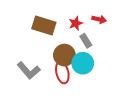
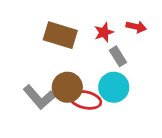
brown circle: (64, 55) -> (67, 87), moved
red ellipse: (62, 72) -> (86, 100), turned -65

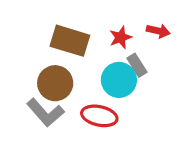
brown circle: (67, 87) -> (55, 83), moved
cyan circle: (114, 87) -> (119, 80), moved

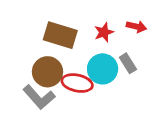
gray rectangle: (137, 65) -> (128, 63), moved
red ellipse: (99, 116) -> (77, 83), moved

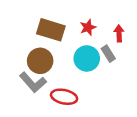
red arrow: (136, 27) -> (119, 33), moved, turned -105
red ellipse: (77, 83) -> (64, 97), moved

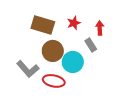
cyan circle: (87, 58) -> (73, 62), moved
brown circle: (40, 61) -> (53, 51), moved

